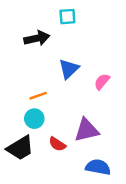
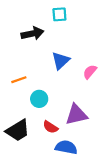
orange line: (38, 96) -> (19, 80), moved
cyan circle: (34, 119) -> (39, 99), moved
blue semicircle: (98, 167) -> (66, 147), moved

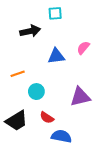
blue triangle: (61, 61) -> (56, 56), turned 36
pink semicircle: (90, 72) -> (83, 48), moved
purple triangle: (76, 115) -> (80, 97), moved

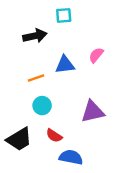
orange line: (18, 74) -> (36, 78), moved

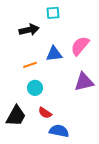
pink semicircle: (96, 55) -> (80, 46), size x1.5
purple triangle: (93, 112) -> (84, 82), moved
black trapezoid: (19, 139) -> (16, 116), turned -30

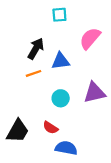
black arrow: (29, 30) -> (36, 49), moved, turned -48
pink semicircle: (80, 46) -> (90, 38), moved
cyan circle: (35, 88) -> (61, 98), moved

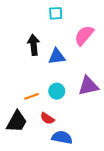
black arrow: (36, 49) -> (34, 45), turned -36
orange line: (33, 73) -> (31, 96), moved

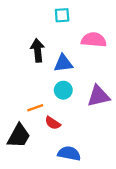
pink semicircle: (84, 35) -> (94, 40), turned 55
cyan circle: (57, 91) -> (63, 90), moved
red semicircle: (47, 118) -> (53, 123), moved

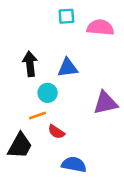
pink semicircle: (94, 40) -> (100, 27), moved
black arrow: (37, 50) -> (30, 64), moved
cyan circle: (63, 90) -> (48, 93), moved

